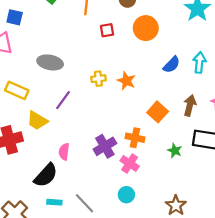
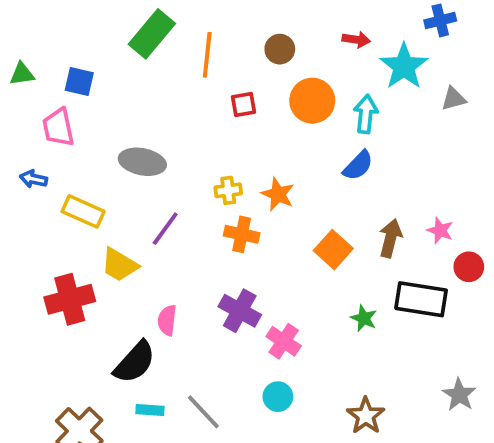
cyan arrow: (199, 62) -> (366, 114), moved
orange cross: (135, 138) -> (242, 234), moved
purple cross: (105, 146) -> (240, 311), turned -30

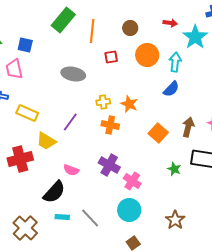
gray ellipse: (142, 162) -> (73, 74), moved
pink semicircle: (167, 320) -> (71, 170), turned -77
cyan circle: (278, 397) -> (129, 210), size x1.5

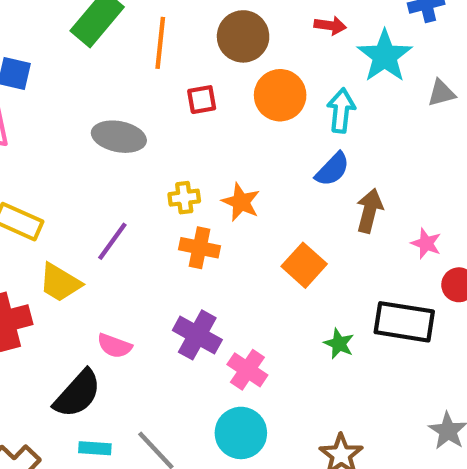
brown circle: (130, 28) -> (243, 36), size x1.5
brown arrow: (188, 127) -> (369, 211), moved

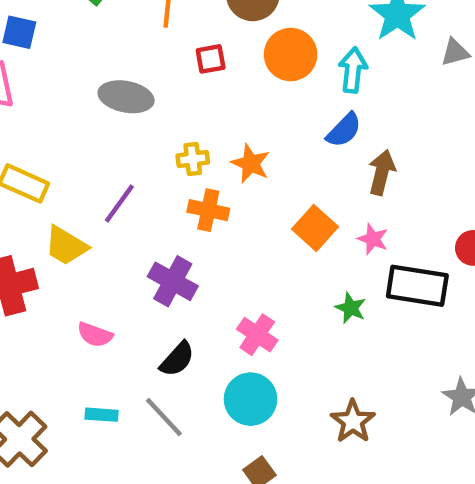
pink star: (426, 243) -> (373, 239), moved
purple cross: (197, 335) -> (173, 281), moved
pink semicircle: (115, 346) -> (95, 335), moved
black semicircle: (77, 394) -> (177, 359), moved, size x0.7

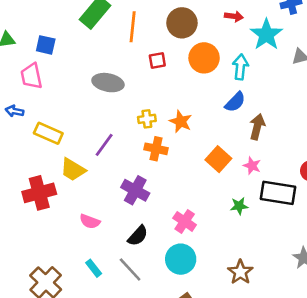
green star: (351, 308) -> (239, 206), turned -30
cyan rectangle: (102, 415) -> (94, 268), turned 48

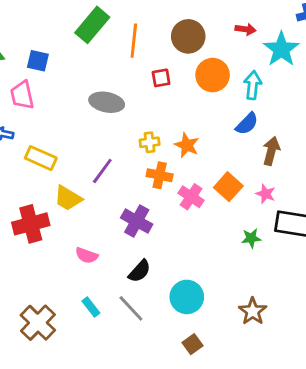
pink cross: (185, 221) -> (191, 197), moved

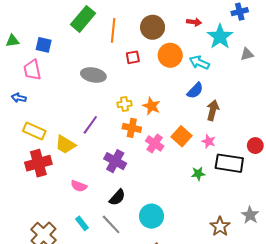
cyan arrow: (253, 85) -> (199, 63), turned -72
yellow rectangle: (41, 158) -> (34, 131), moved
brown star: (253, 311) -> (220, 226), moved

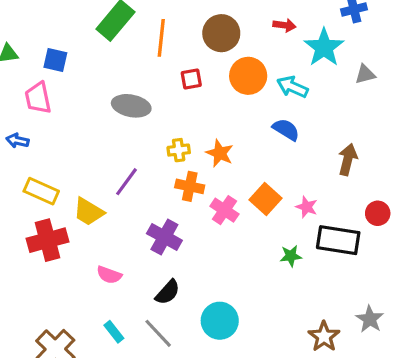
blue semicircle: (195, 91) -> (286, 130), turned -102
brown arrow: (213, 110) -> (348, 160), moved

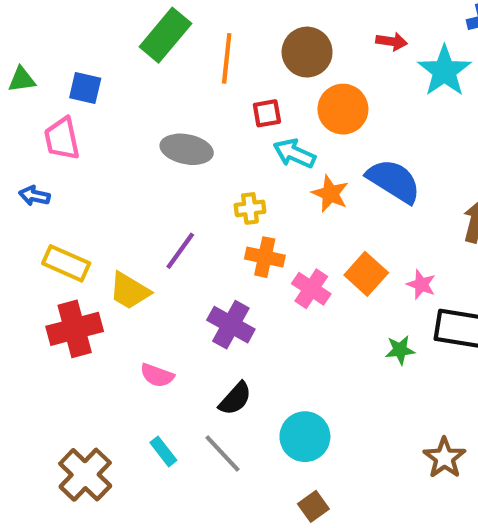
cyan arrow: (292, 87) -> (294, 153), moved
blue semicircle: (286, 130) -> (394, 181), size x1.5
orange star: (220, 153) -> (330, 194), moved

